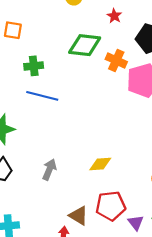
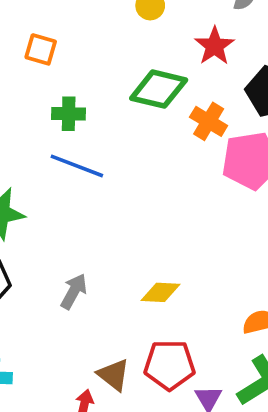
red star: (114, 16) -> (215, 46), size x1.5

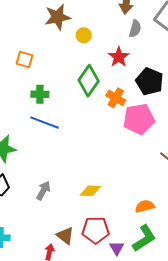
green diamond: (159, 89) -> (89, 81), turned -68

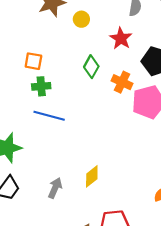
orange square: (25, 60) -> (33, 61), moved
green diamond: (89, 81) -> (91, 67), size x0.7
yellow diamond: (90, 191) -> (92, 176), moved, turned -35

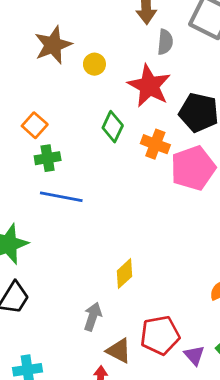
red star: (121, 38) -> (149, 86), size x1.4
orange square: (33, 61) -> (35, 125), turned 36
gray arrow: (55, 188) -> (93, 317), moved

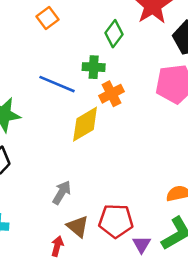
orange cross: (155, 144) -> (111, 94), moved, turned 30
green cross: (48, 158) -> (94, 67), moved
yellow diamond: (125, 274) -> (85, 124), moved, size x1.4

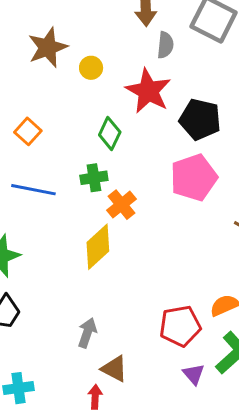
blue line: (57, 84) -> (33, 190), moved
red pentagon: (116, 221) -> (180, 326), moved

